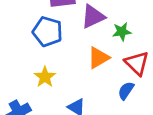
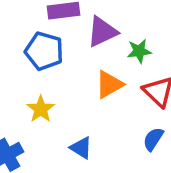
blue semicircle: (126, 91) -> (153, 139), moved

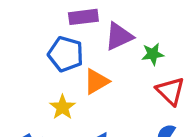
orange triangle: (109, 84) -> (96, 81), moved

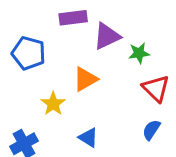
blue pentagon: (66, 54) -> (29, 53), moved

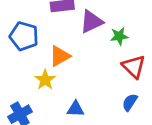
orange triangle: (85, 79) -> (60, 56), moved
blue triangle: (88, 138) -> (76, 109), turned -30

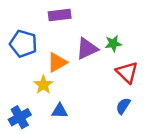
purple triangle: (91, 22) -> (87, 49), moved
blue triangle: (76, 109) -> (60, 111), moved

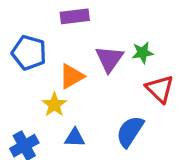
purple triangle: (87, 49) -> (109, 59), turned -30
blue semicircle: (123, 106) -> (130, 131), moved, size x1.5

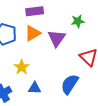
green star: (143, 53) -> (78, 21), moved
orange triangle: (72, 76) -> (33, 33), moved

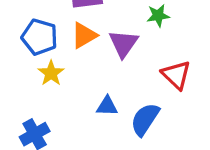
yellow star: (22, 67) -> (51, 73), moved
blue triangle: (35, 88) -> (107, 106), moved

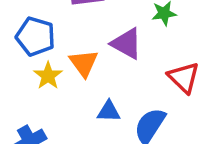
orange triangle: (84, 35) -> (84, 63), moved, turned -36
purple triangle: (124, 44) -> (127, 44), turned -36

